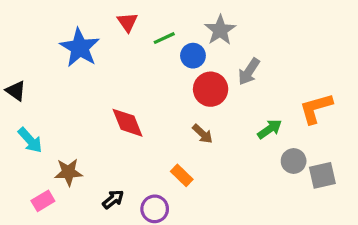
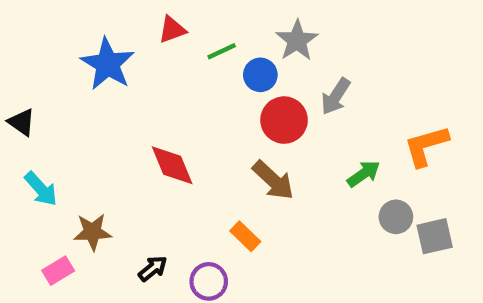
red triangle: (128, 22) -> (172, 30), turned 45
brown arrow: (203, 134) -> (273, 180), size x1.5

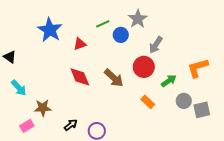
red triangle: (172, 30) -> (80, 44), moved
red circle: (284, 120) -> (144, 67), moved
brown arrow: (273, 180) -> (114, 78), moved
orange rectangle: (245, 236) -> (148, 102), moved

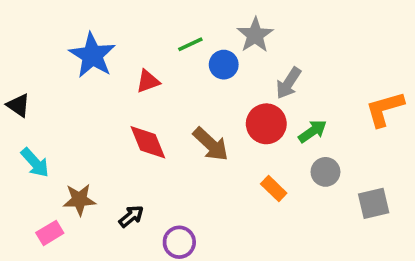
orange L-shape: (198, 68) -> (385, 109), moved
green arrow: (169, 81) -> (313, 131), moved
gray circle: (184, 101) -> (325, 172), moved
black arrow: (71, 125) -> (131, 216), moved

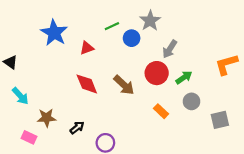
pink rectangle: (50, 233) -> (29, 137), turned 56

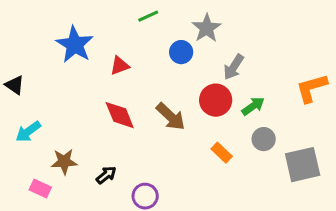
green line: (112, 26) -> (148, 16), moved
cyan arrow: (20, 96) -> (28, 132), turned 96
gray square: (220, 120) -> (303, 165), size x1.4

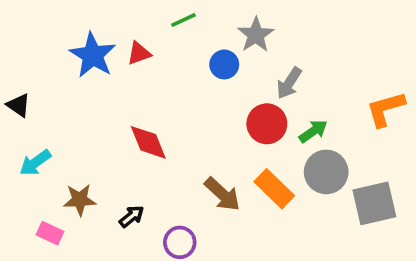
red triangle: (120, 66) -> (139, 53), moved
brown arrow: (171, 117) -> (222, 194), moved
gray circle: (264, 139) -> (326, 172), size x1.5
orange rectangle: (222, 153) -> (274, 189), size x1.5

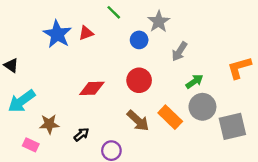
green line: (183, 20) -> (114, 12), turned 70
red circle: (267, 124) -> (139, 80), moved
red diamond: (148, 142) -> (92, 88), turned -70
cyan arrow: (35, 163) -> (22, 101), size x1.4

